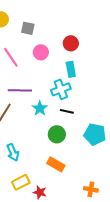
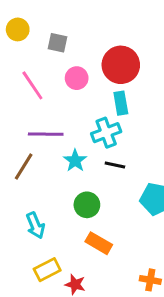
red circle: (71, 43) -> (121, 65), size x1.6
green circle: (57, 134) -> (87, 205), moved

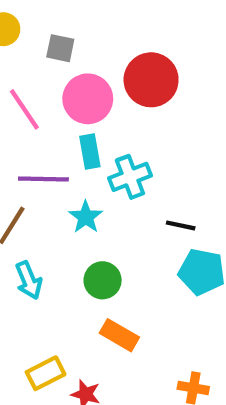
pink circle: (77, 78) -> (88, 99), size x1.5
cyan rectangle: (121, 103) -> (90, 152), moved
black line: (115, 165) -> (181, 225), moved
cyan arrow: (35, 225) -> (29, 280), moved

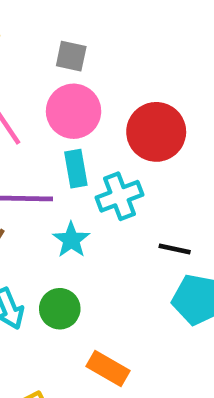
gray square: (60, 48) -> (71, 56), moved
red circle: (151, 80) -> (156, 132), moved
green circle: (103, 280) -> (60, 309), moved

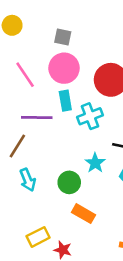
cyan star: (71, 240) -> (95, 163), moved
green circle: (60, 309) -> (69, 182), moved

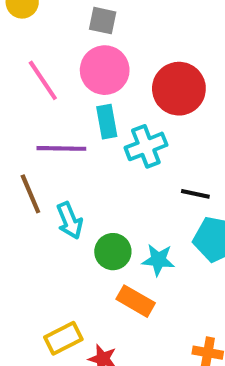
brown line: (17, 146) -> (30, 194), turned -55
cyan star: (95, 163) -> (158, 260), moved, turned -30
cyan arrow: (28, 180) -> (70, 221), moved

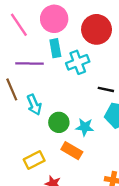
yellow rectangle: (63, 338) -> (34, 160), moved

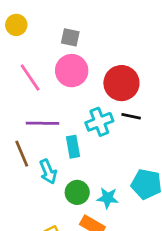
cyan rectangle: (55, 48) -> (73, 147), moved
black line: (106, 89) -> (131, 116), moved

